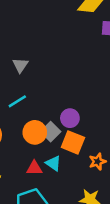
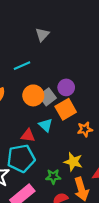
gray triangle: (20, 65) -> (42, 35), moved
orange square: (73, 142) -> (66, 109), turned 30
red triangle: (34, 168) -> (28, 136), moved

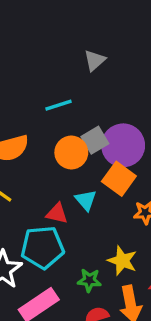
purple circle: (66, 87) -> (123, 145), size x1.6
gray square: (47, 97) -> (95, 140), moved
orange square: (66, 109) -> (119, 179), turned -30

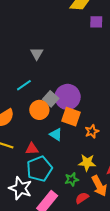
red triangle: (57, 213) -> (32, 149), moved

